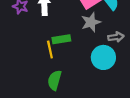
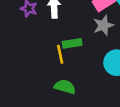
green semicircle: (55, 80) -> (65, 87), turned 90

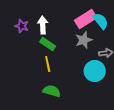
green rectangle: (72, 43) -> (48, 44), moved, turned 42

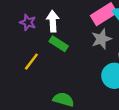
yellow line: (48, 64) -> (31, 62), moved, turned 49

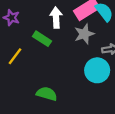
white arrow: (53, 21) -> (56, 18), moved

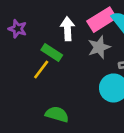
yellow line: (15, 56) -> (41, 70), moved

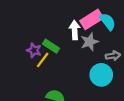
purple star: (18, 29) -> (34, 50), moved
white arrow: (67, 29) -> (75, 30), moved

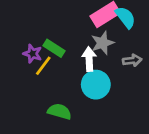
white arrow: (75, 30) -> (89, 59), moved
cyan circle: (101, 75) -> (96, 85), moved

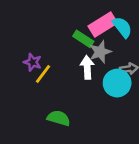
green rectangle: (54, 48) -> (83, 39), moved
cyan circle: (96, 85) -> (117, 83), moved

